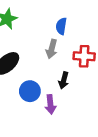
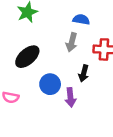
blue semicircle: (61, 26) -> (81, 19), turned 91

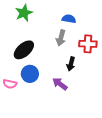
blue circle: (50, 84) -> (30, 74), moved
purple arrow: (70, 97) -> (60, 84), turned 133

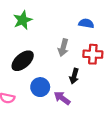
blue semicircle: (69, 19) -> (86, 23), moved
blue circle: (30, 74) -> (40, 87), moved

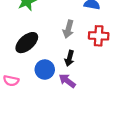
black arrow: (74, 76) -> (69, 58), moved

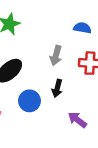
purple arrow: (67, 81) -> (77, 120), moved

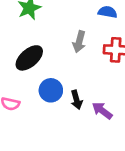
black arrow: (57, 88) -> (76, 100), moved, turned -30

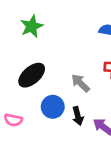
gray arrow: (79, 42) -> (80, 83), moved, turned 120

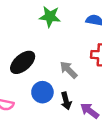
green star: (32, 26) -> (50, 16), moved, turned 30

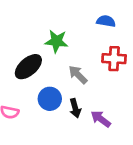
green star: (50, 16) -> (56, 41), moved

